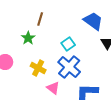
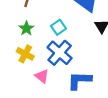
green star: (28, 38) -> (26, 28), moved

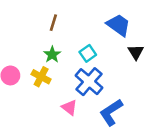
yellow cross: (25, 54) -> (41, 77), moved
blue L-shape: (80, 80) -> (111, 112), turned -35

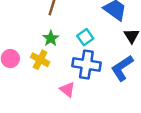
blue cross: (89, 82) -> (86, 64), turned -32
blue L-shape: (111, 112) -> (122, 68), moved

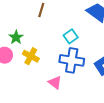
green star: (51, 38) -> (16, 37), moved

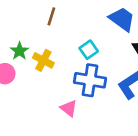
yellow cross: (31, 56) -> (43, 60), moved

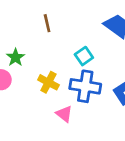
brown line: (51, 16) -> (47, 23), turned -30
yellow cross: (43, 60) -> (48, 82), moved

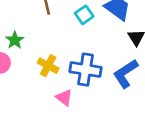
cyan square: (84, 56) -> (84, 15), moved

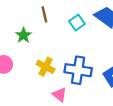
green star: (15, 40) -> (23, 35), moved

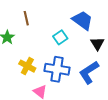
cyan square: (77, 23) -> (60, 37), moved

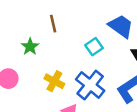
blue cross: (57, 69) -> (90, 85), turned 30

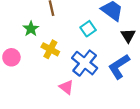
yellow cross: (54, 81) -> (50, 49), moved

